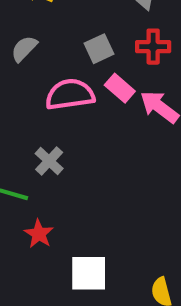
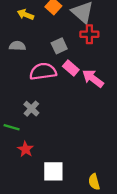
red cross: (153, 47) -> (89, 34), moved
gray semicircle: (24, 49) -> (17, 46), turned 49

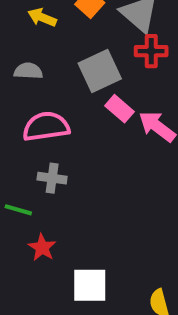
gray square: (59, 46) -> (100, 71), size x1.5
pink semicircle: (43, 71) -> (46, 127), moved
gray cross: (31, 109) -> (52, 178), turned -35

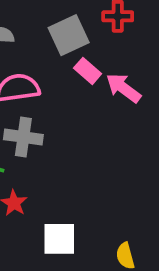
gray cross: (52, 178) -> (23, 137), size x1.4

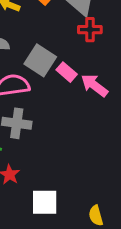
gray square: (69, 35) -> (40, 60), moved, turned -32

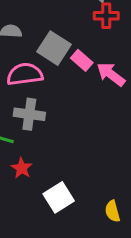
white square: (45, 202) -> (59, 197), turned -32

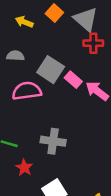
gray cross: (29, 114) -> (53, 141), moved

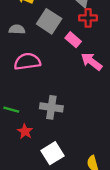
gray square: (51, 70) -> (49, 21), moved
pink rectangle: (73, 80) -> (73, 40), moved

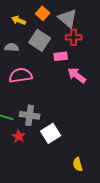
pink rectangle: (73, 40) -> (61, 56), turned -48
gray cross: (51, 107) -> (30, 115), moved
white square: (53, 153) -> (51, 133), moved

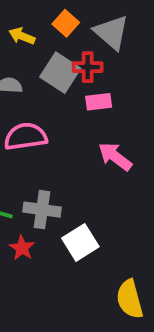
red cross: (74, 37) -> (88, 67), moved
pink arrow: (77, 75) -> (115, 157), moved
yellow semicircle: (78, 164) -> (130, 299), size x1.5

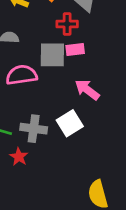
gray square: (60, 73) -> (52, 55), moved, turned -32
white square: (80, 242) -> (70, 123), moved

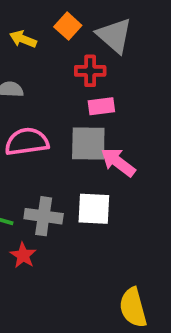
gray square: (52, 55) -> (88, 144), moved
white square: (70, 123) -> (94, 209), turned 35

